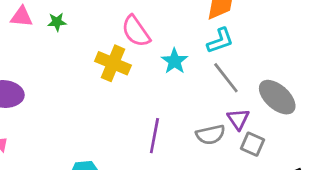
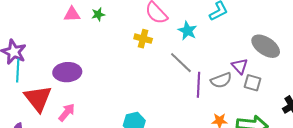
yellow cross: (113, 63) -> (143, 39), size x0.7
gray line: (226, 78) -> (181, 63), moved
purple line: (154, 136) -> (198, 85), moved

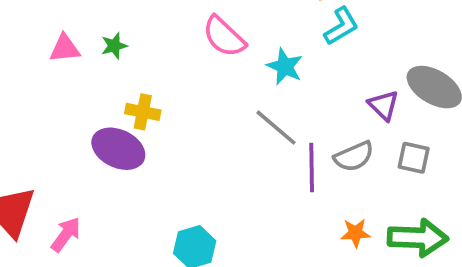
yellow cross: (143, 39) -> (143, 112), moved
purple triangle: (240, 66) -> (384, 105), moved
purple ellipse: (67, 72) -> (118, 149), moved, turned 32

